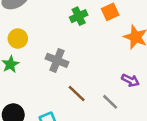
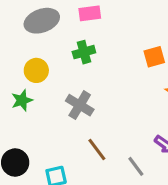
green cross: (79, 16) -> (84, 52), moved

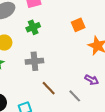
gray cross: (80, 105) -> (34, 61), turned -30

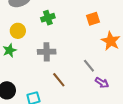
purple arrow: (92, 80) -> (102, 83), moved
gray line: (75, 96) -> (89, 66), moved

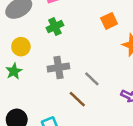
gray line: (89, 66) -> (92, 79), moved

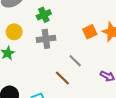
orange square: (109, 21) -> (90, 32), moved
gray cross: (58, 67) -> (46, 39), moved

